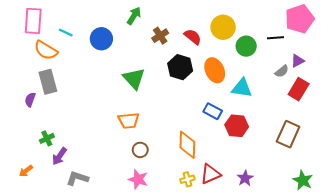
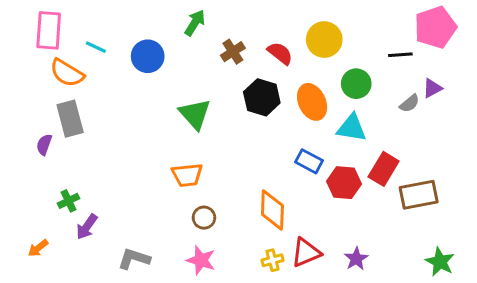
green circle: (246, 46) -> (356, 84), moved
red rectangle: (299, 89) -> (384, 169), moved
brown rectangle: (288, 134) -> (419, 195), turned 55
gray L-shape: (77, 178) -> (134, 259), moved

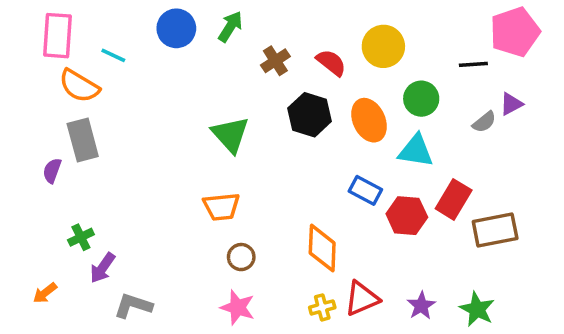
blue circle: (148, 56) -> (176, 28), moved
gray L-shape: (134, 259) -> (133, 306), moved
green star: (440, 262) -> (477, 309), moved

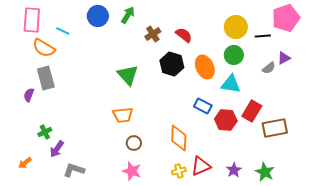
yellow circle: (383, 46) -> (236, 27), moved

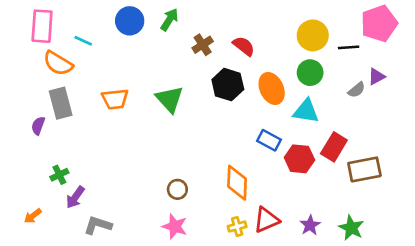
orange trapezoid: (123, 115) -> (115, 99), moved

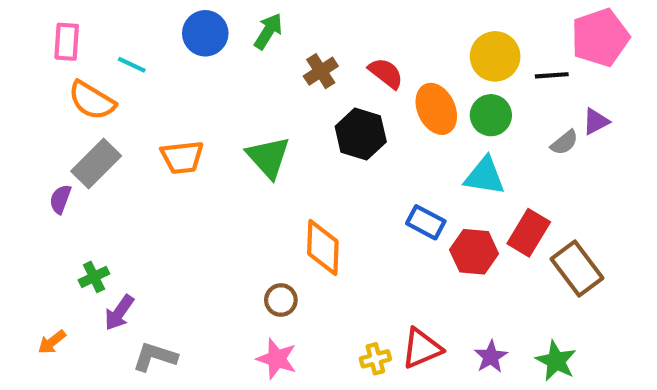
pink rectangle: (42, 26) -> (67, 42), size x0.7
orange ellipse: (272, 89) -> (436, 109), moved
gray rectangle: (61, 103) -> (96, 163), turned 60
brown rectangle: (364, 169) -> (577, 269), turned 64
orange diamond: (237, 183) -> (323, 248), moved

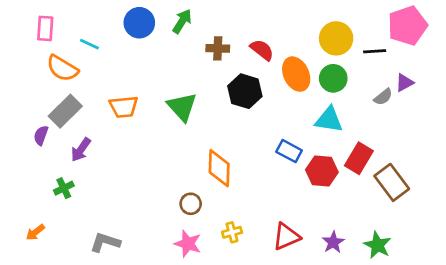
brown cross: (321, 71) -> (218, 48), turned 35
purple arrow: (119, 313) -> (81, 150), moved
yellow cross: (375, 359) -> (232, 232), moved

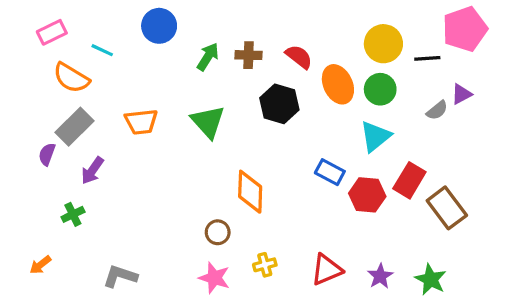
green arrow: (182, 21) -> (208, 57), moved
pink rectangle: (45, 28) -> (52, 32), turned 60
cyan triangle: (329, 120) -> (375, 136), turned -48

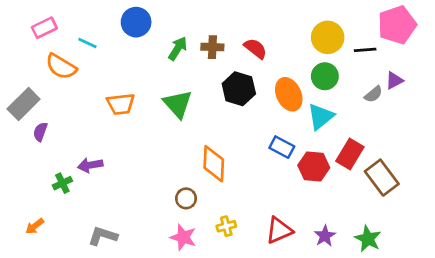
orange ellipse: (338, 84) -> (289, 94), moved
gray rectangle: (75, 127) -> (24, 104), moved
purple arrow: (92, 171) -> (90, 165), moved, turned 45

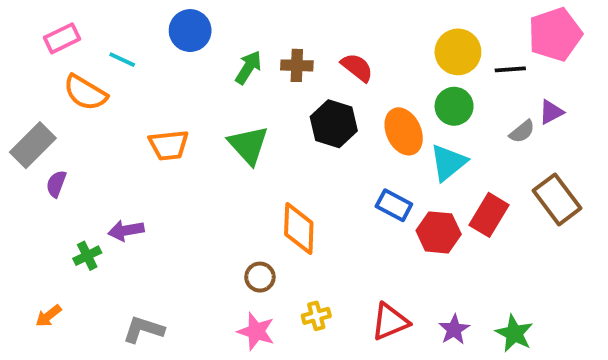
brown rectangle: (382, 178) -> (557, 199), moved

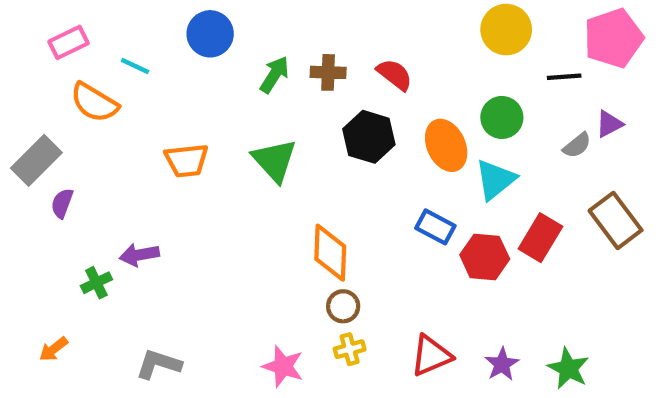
yellow circle: (458, 52) -> (506, 30), moved
brown circle: (260, 277) -> (343, 306), moved

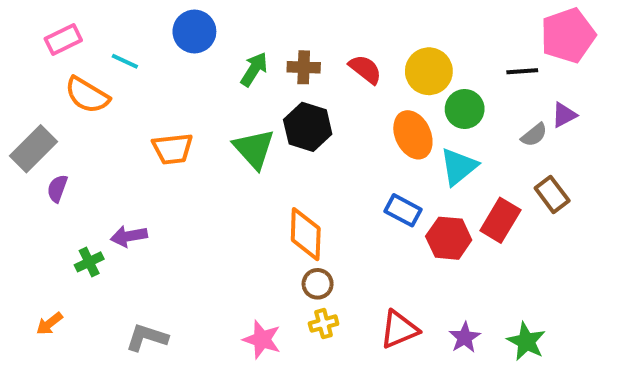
yellow circle: (506, 30) -> (429, 71), moved
black hexagon: (369, 137) -> (308, 127), moved
brown rectangle: (616, 220) -> (552, 194), moved, size x0.7

